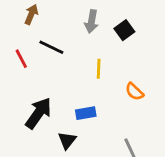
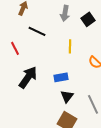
red line: (21, 59) -> (15, 48), moved
black triangle: (67, 140) -> (67, 96), moved

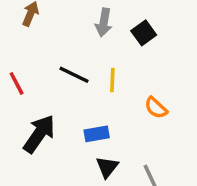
black line: (37, 31) -> (74, 75), moved

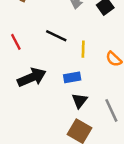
yellow line: (112, 80) -> (83, 49), moved
black arrow: (39, 134) -> (32, 77), turned 32

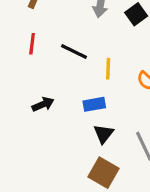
red line: (16, 42) -> (32, 44), moved, turned 35
black arrow: (32, 77) -> (43, 104), size x0.6

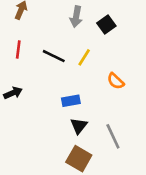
yellow line: (108, 69) -> (84, 57), moved, turned 30
black arrow: (43, 104) -> (13, 93), moved

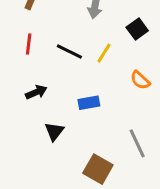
black square: (106, 25) -> (137, 29), moved
black arrow: (13, 93) -> (36, 92), moved
black triangle: (79, 126) -> (54, 131), moved

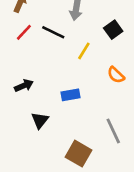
red line: (29, 44) -> (24, 32), moved, turned 36
black line: (69, 52) -> (53, 32), moved

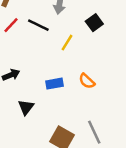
orange semicircle: (116, 75) -> (87, 81), moved
gray line: (113, 131) -> (94, 132), moved

